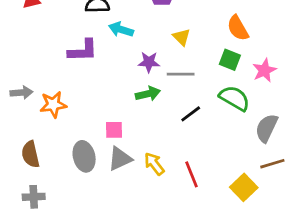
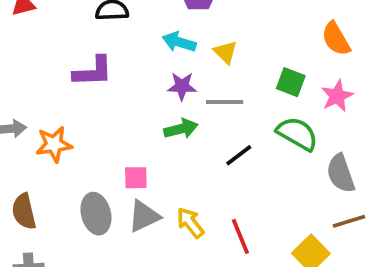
orange semicircle: (238, 28) -> (336, 39), moved
cyan arrow: (121, 29) -> (179, 42), moved
gray semicircle: (266, 128) -> (341, 173), turned -44

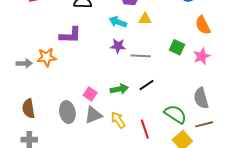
yellow triangle: (225, 52) -> (145, 19), moved, turned -48
green arrow: (181, 129) -> (119, 89), moved
green semicircle: (297, 134) -> (175, 114), moved
orange star: (54, 144) -> (46, 57), moved
pink square: (136, 178) -> (90, 94), turned 32

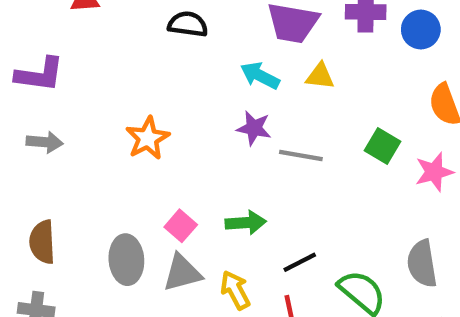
purple L-shape: (70, 35) -> (40, 75), moved
orange star: (46, 57) -> (148, 138), moved, turned -30
black line: (146, 85) -> (300, 262), moved

